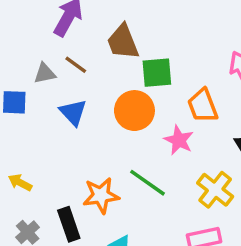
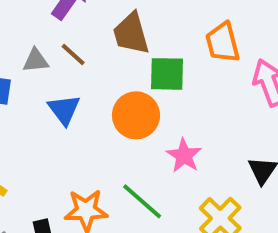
orange trapezoid: (203, 106) -> (223, 43), moved

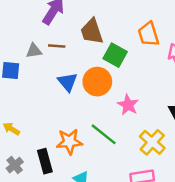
brown line: (73, 54) -> (57, 46), turned -35
green square: (167, 74) -> (115, 55), turned 30
blue triangle: (64, 110) -> (68, 82), moved

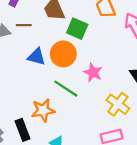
blue triangle: (68, 82) -> (36, 57), turned -30
green line: (104, 134) -> (66, 89), moved

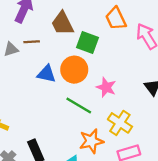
yellow cross: (118, 104) -> (120, 123), moved
orange star: (43, 110) -> (91, 141), moved

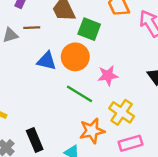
pink star: (106, 87) -> (108, 75), turned -30

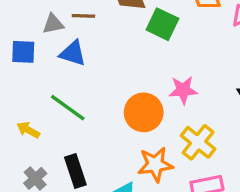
orange circle: (75, 57) -> (144, 112), moved
blue triangle: (47, 61) -> (73, 53), moved
green line: (79, 94) -> (68, 108), moved

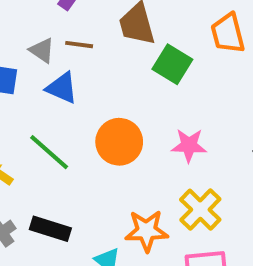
gray triangle: (53, 24) -> (42, 50), turned 40
orange circle: (144, 112) -> (119, 142), moved
black rectangle: (75, 171) -> (50, 229), turned -60

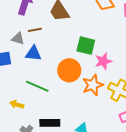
green square: (172, 64) -> (86, 46), moved
orange star: (147, 231) -> (93, 85), moved

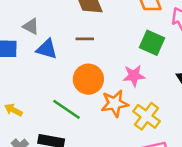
brown line: (35, 30) -> (85, 39), moved
green square: (86, 46) -> (152, 43), moved
green line: (37, 86) -> (67, 109), moved

